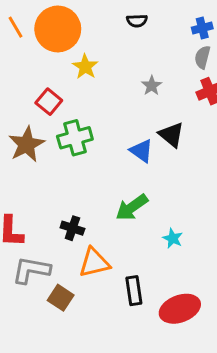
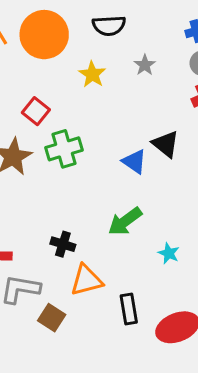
black semicircle: (137, 21) -> (109, 26), moved, size x1.5
yellow star: (85, 67) -> (92, 74), moved
gray star: (152, 86) -> (145, 65), moved

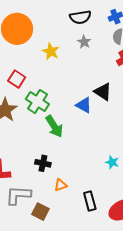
black semicircle: (109, 26) -> (80, 17), moved
green cross: (64, 149) -> (37, 102), turned -35
green arrow: (125, 221) -> (54, 126), moved, turned -80
orange triangle: (86, 280) -> (61, 185), size x0.6

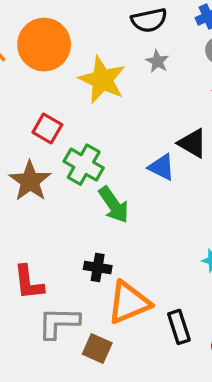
yellow star: (51, 51) -> (102, 80), size x1.6
orange triangle: (61, 185) -> (129, 303), size x2.0

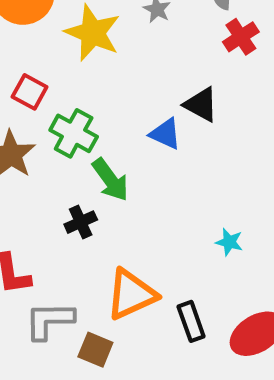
black cross: (98, 267) -> (81, 222), moved, turned -32

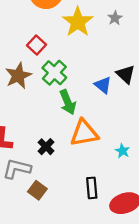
black cross: (81, 222) -> (46, 147), moved, turned -35
orange triangle: (131, 294) -> (84, 133), moved

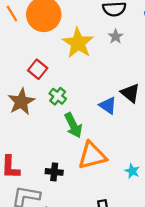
green cross: (54, 73) -> (58, 96), size x0.7
black cross: (46, 147) -> (54, 172), turned -35

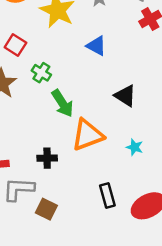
black triangle: (130, 93) -> (125, 96), moved
blue triangle: (108, 105) -> (96, 46), moved

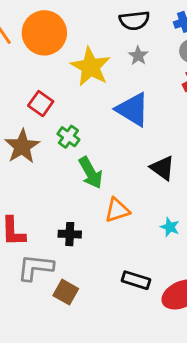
blue triangle: (96, 46) -> (133, 109), size x1.5
orange triangle: (88, 135) -> (117, 210), size x0.7
black rectangle: (107, 195) -> (136, 280), turned -60

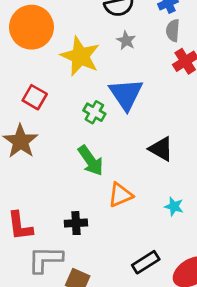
blue triangle: (133, 109) -> (126, 94), turned 30
green cross: (68, 137) -> (94, 112), moved
black rectangle: (136, 280) -> (146, 262), turned -44

